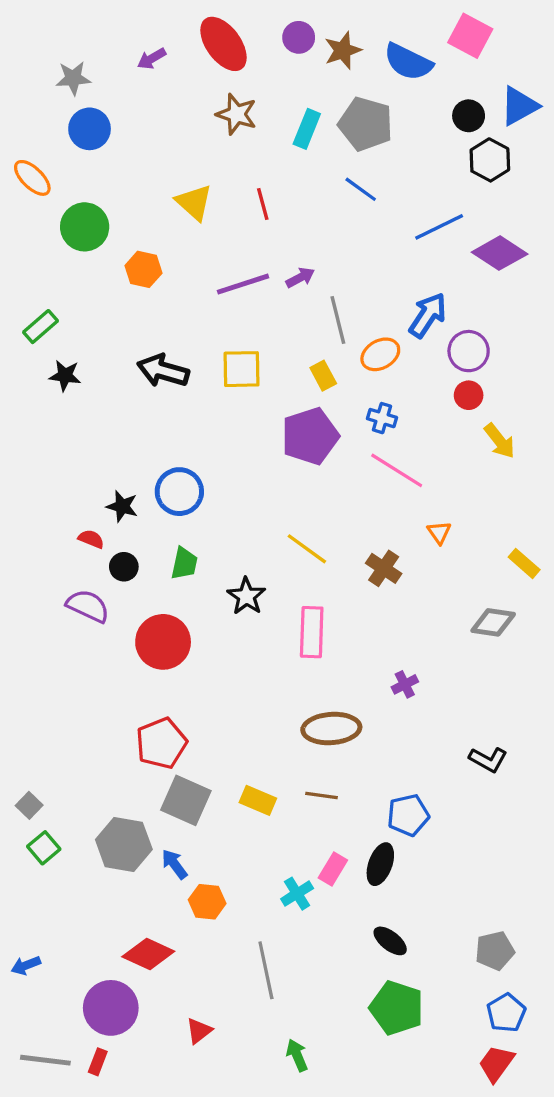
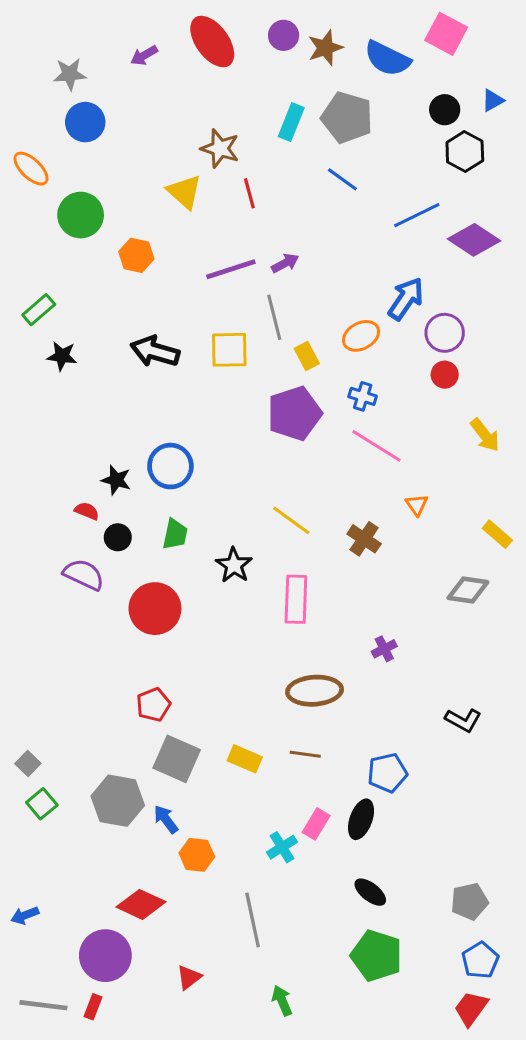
blue triangle: (519, 106) -> (493, 100), size x0.6
brown star: (237, 114) -> (220, 148), moved
gray line: (338, 320) -> (274, 317), moved
yellow arrow: (500, 441) -> (485, 435), moved
red pentagon: (161, 743) -> (153, 705), size x0.7

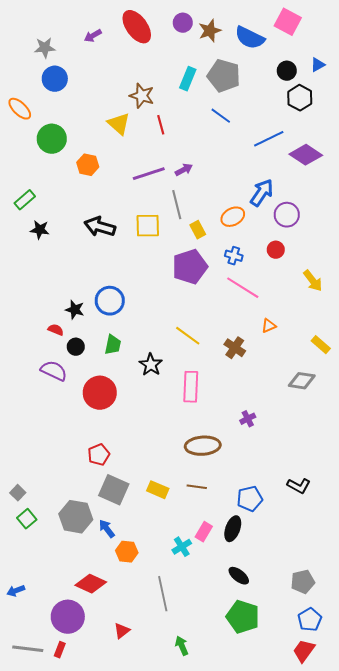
red circle: (445, 375) -> (276, 250), moved
orange triangle: (417, 505) -> (269, 326), turned 42
black L-shape: (463, 720) -> (299, 486), moved

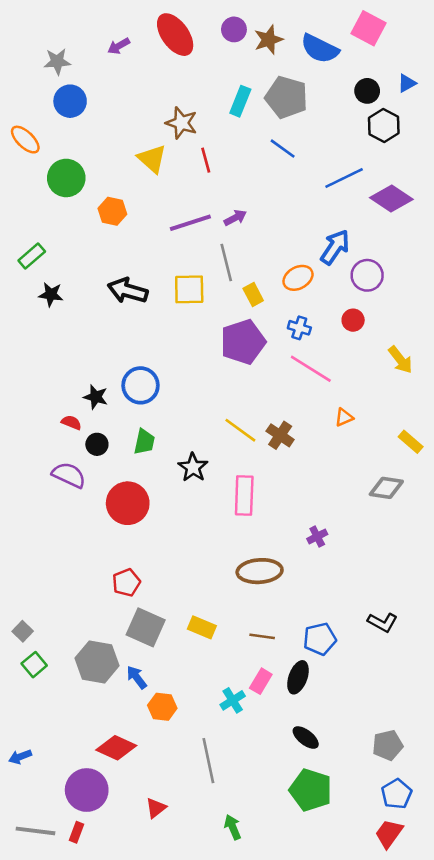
brown cross: (235, 348) -> (280, 435), moved
brown line: (197, 487) -> (262, 636), moved

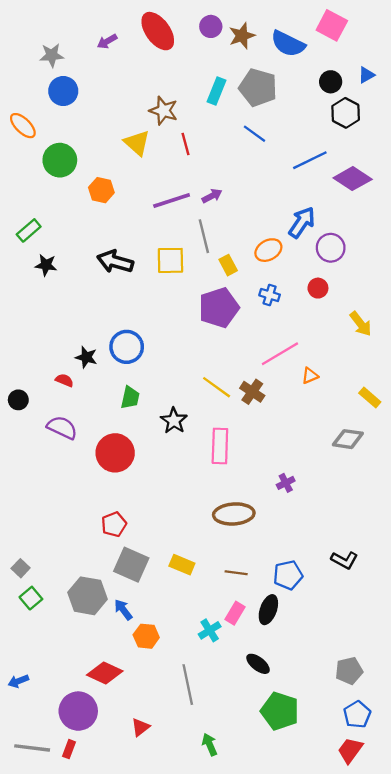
pink line: (311, 369) -> (280, 354), moved, turned -63
black circle: (97, 444) -> (18, 400), moved
black ellipse: (306, 738) -> (258, 664), moved

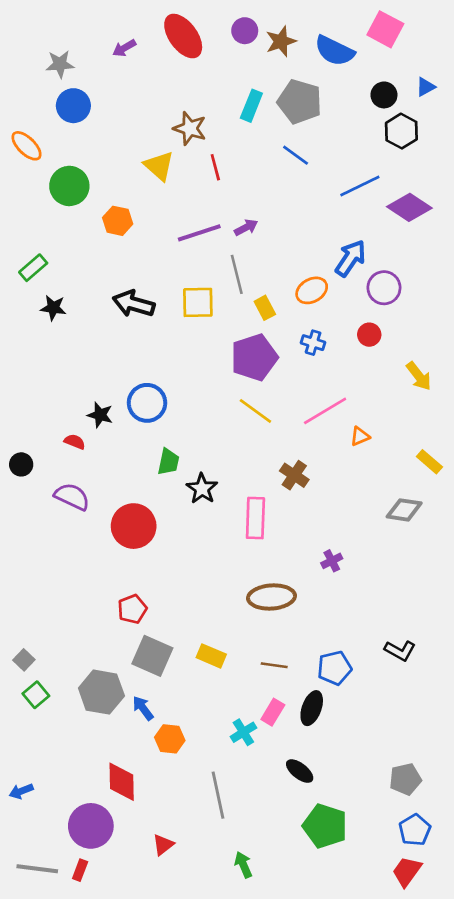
yellow line: (217, 387) -> (255, 411), moved
brown cross: (252, 392) -> (294, 475), moved
green trapezoid: (130, 398) -> (168, 462), moved
red diamond: (105, 673) -> (122, 782), turned 64

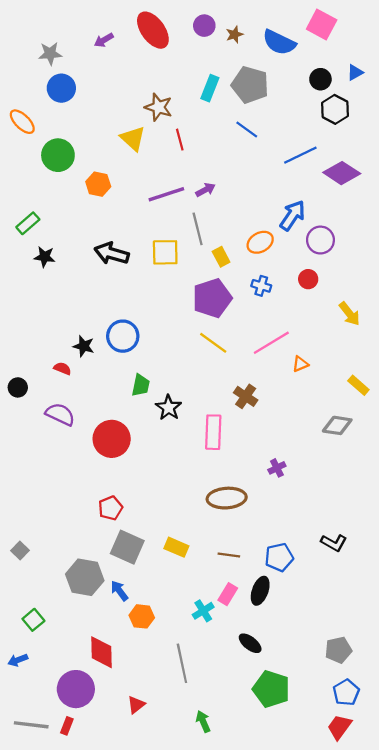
brown star: (281, 41) -> (234, 35), size x0.7
green square: (36, 695) -> (33, 620), moved

